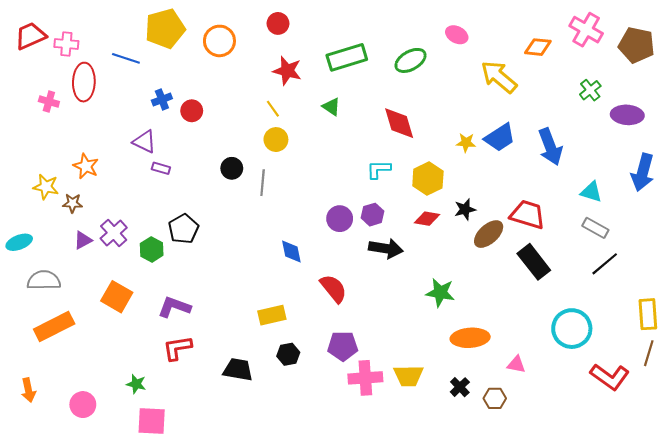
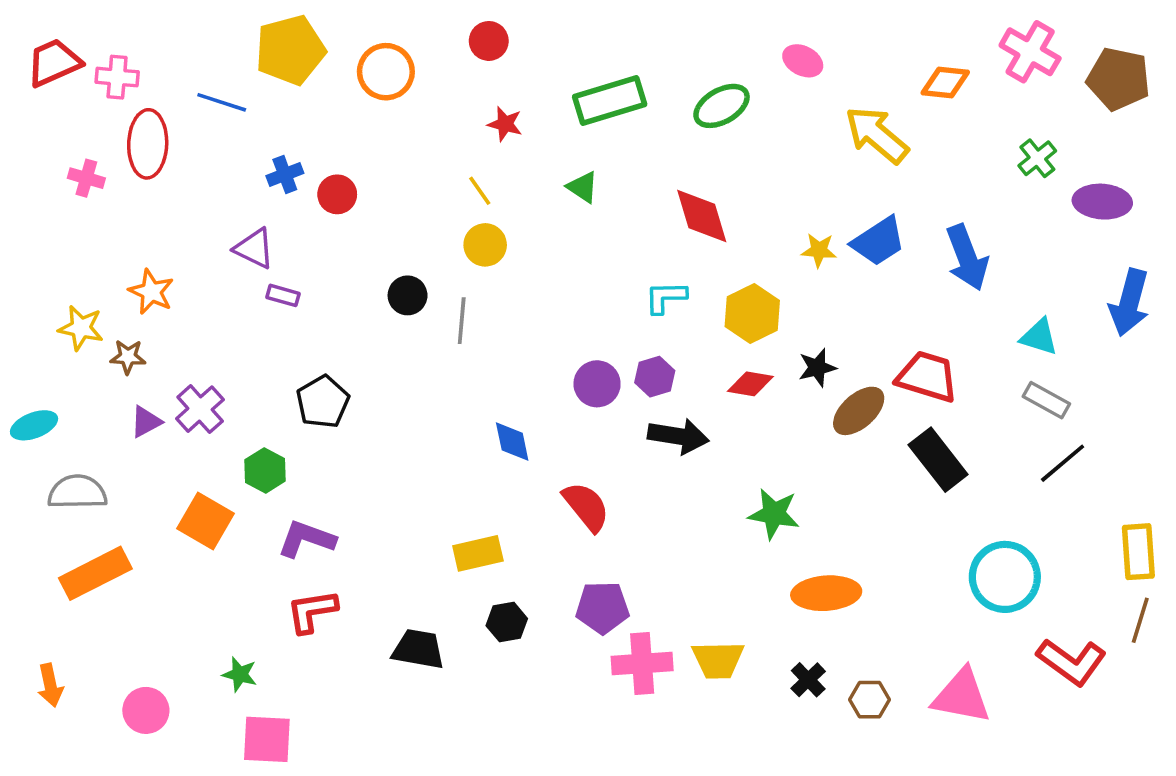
red star: (287, 71) -> (505, 124), size x0.7
green hexagon: (152, 249) -> (265, 470), moved
pink triangle: (516, 364) -> (962, 696), moved, size x1.8

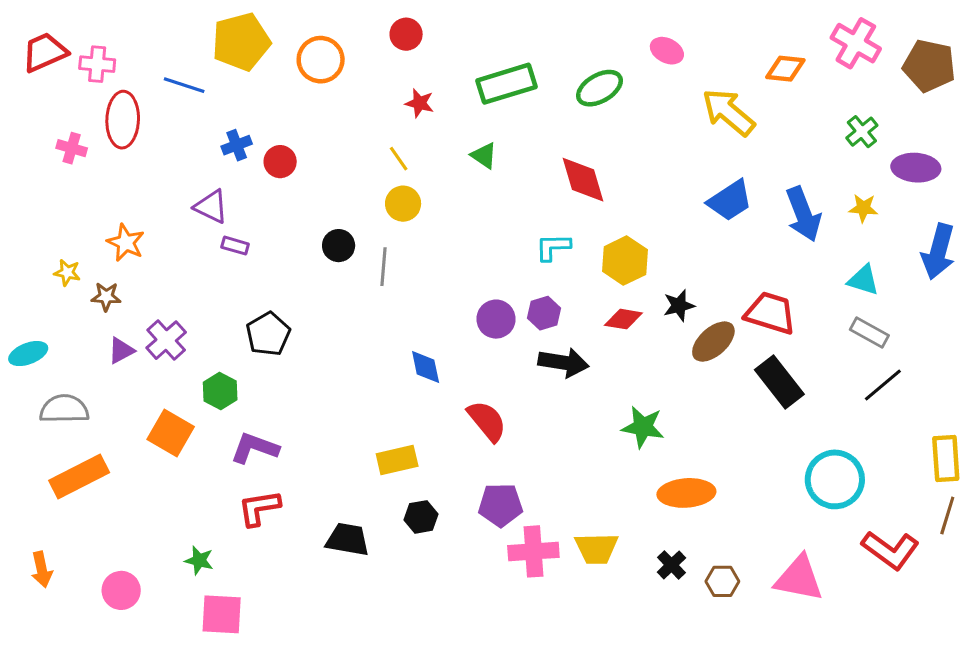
yellow star: (819, 250) -> (863, 208), moved
yellow star: (81, 328) -> (67, 273), size x0.7

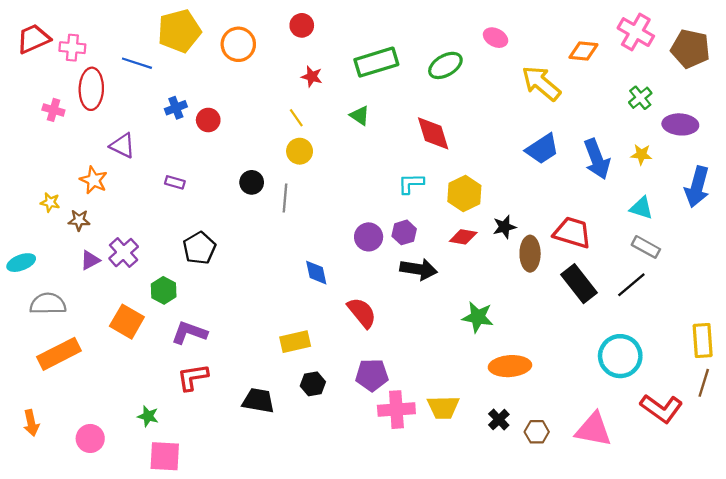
purple triangle: (211, 207) -> (122, 146), moved
brown ellipse: (713, 342) -> (530, 254), turned -48
black line: (883, 385) -> (631, 285), moved

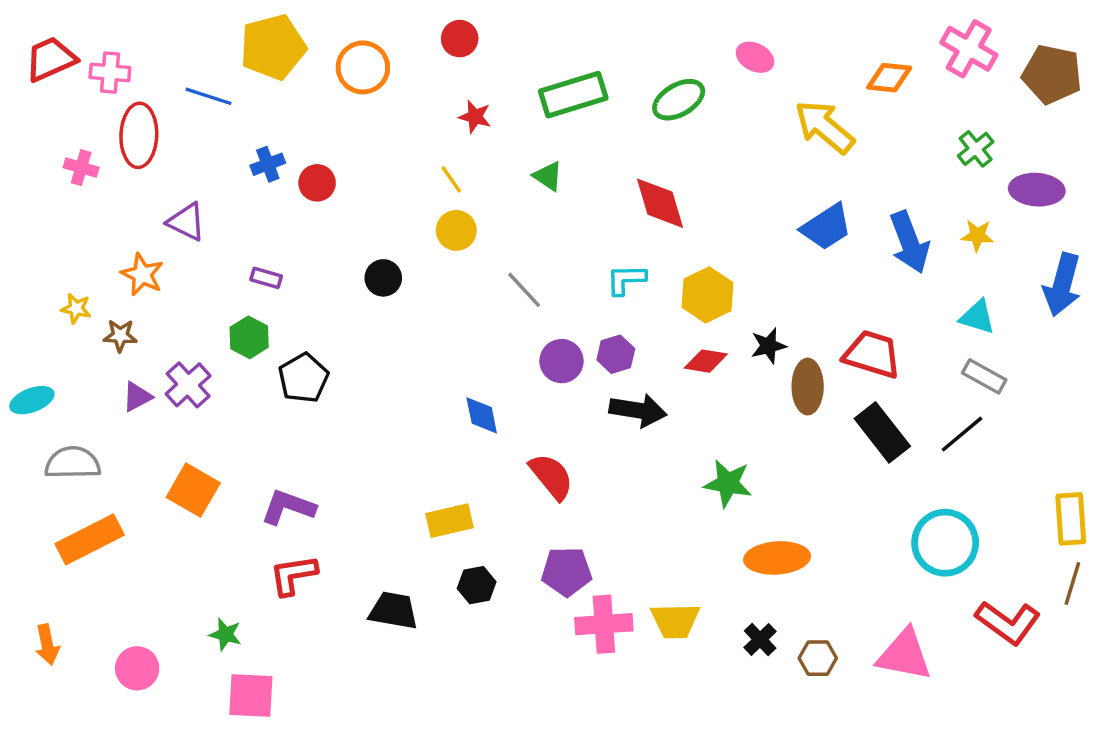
gray line: (285, 198) -> (524, 290), moved, turned -48
green hexagon: (164, 290) -> (249, 337), moved

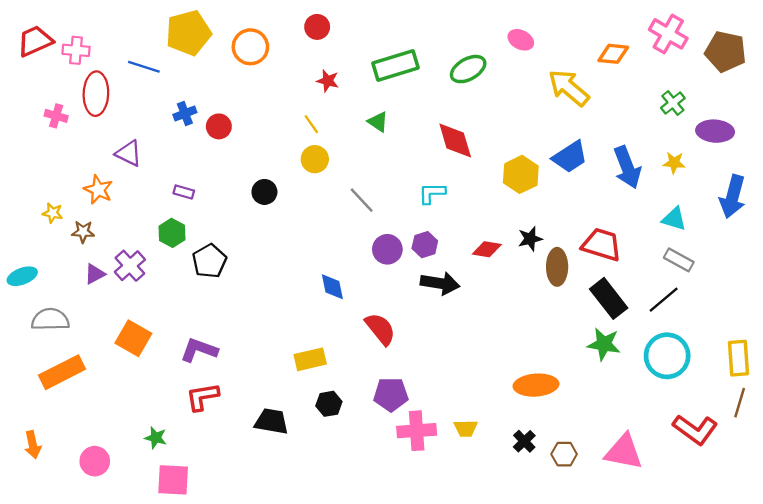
yellow hexagon: (707, 295) -> (521, 174), moved
green star: (728, 483) -> (604, 344), moved
cyan circle: (945, 543) -> (667, 356), moved
yellow trapezoid: (675, 621) -> (466, 428), size x0.7

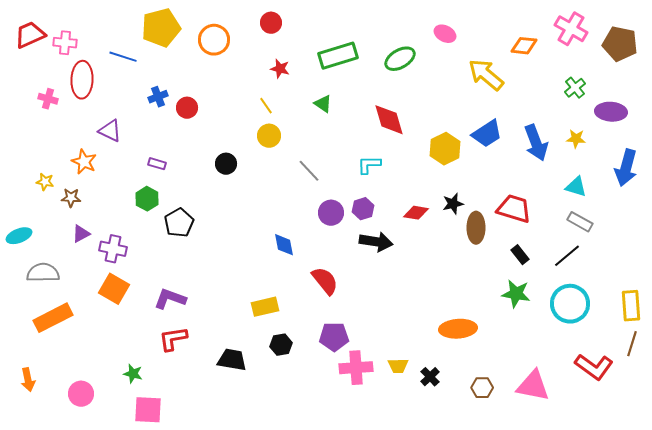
purple cross: (130, 266) -> (113, 249), moved, turned -36
black rectangle: (609, 298) -> (520, 255), size x0.6
black cross: (524, 441) -> (430, 377), moved

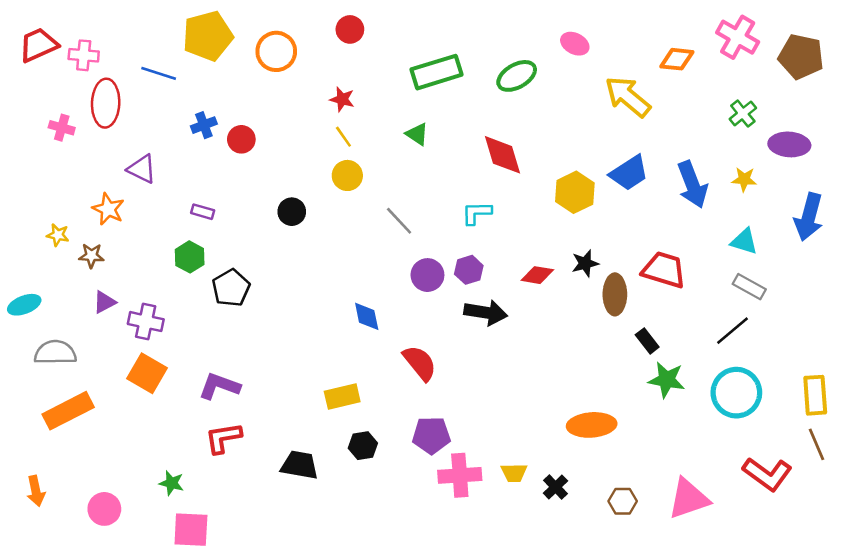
red star: (280, 69) -> (342, 99), moved
black rectangle: (520, 255) -> (647, 341), moved
brown line: (632, 344) -> (817, 444), turned -40
pink triangle: (533, 386) -> (689, 499), turned -30

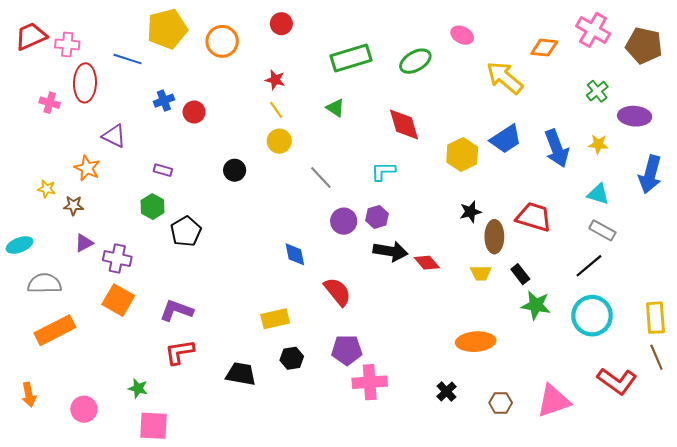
red diamond: (537, 275) -> (427, 263), moved, turned 40
yellow trapezoid: (514, 473) -> (481, 273), moved

